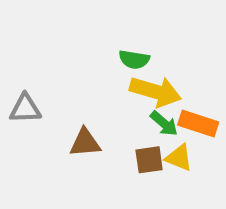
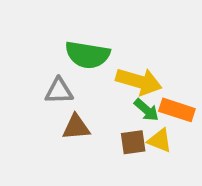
green semicircle: (134, 59) -> (87, 55), moved, size x1.6
gray triangle: (25, 109) -> (59, 91), moved

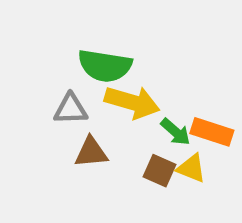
yellow arrow: (139, 81) -> (132, 102), moved
brown square: (133, 142) -> (160, 171), turned 32

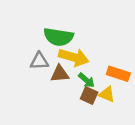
green arrow: (175, 132) -> (86, 80), moved
brown triangle: (91, 152) -> (60, 74), moved

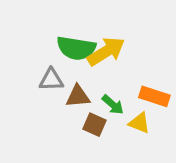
yellow arrow: (74, 57) -> (106, 51), moved, turned -48
brown square: (89, 96) -> (94, 125), moved

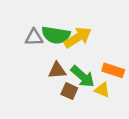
gray triangle: (51, 80) -> (34, 37), moved
green arrow: (113, 105) -> (83, 76), size x1.5

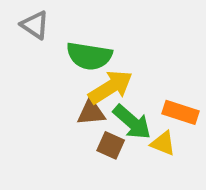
gray triangle: (34, 37) -> (35, 25), moved, turned 36
yellow arrow: (78, 37) -> (111, 87), moved

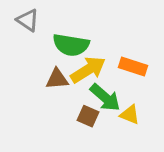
brown triangle: (91, 112) -> (57, 79), moved
orange rectangle: (181, 112) -> (133, 67), moved

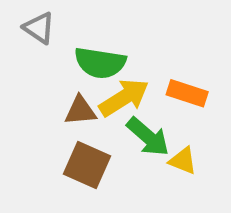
brown square: (88, 116) -> (87, 165), moved, size x1.5

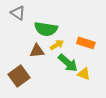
yellow arrow: (124, 98) -> (57, 45), size x0.6
brown square: (87, 165) -> (19, 76), moved, turned 30

